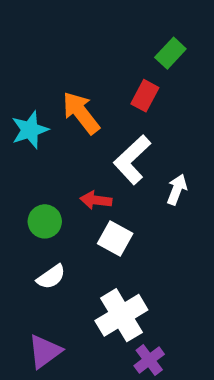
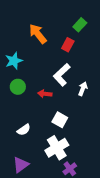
orange arrow: (81, 113) -> (38, 34), moved
green circle: (45, 221) -> (18, 87), moved
white square: (115, 239) -> (60, 120), moved

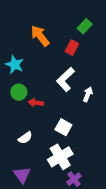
cyan star: (14, 61) -> (15, 65), turned -30
red arrow: (45, 94) -> (36, 103), moved
purple triangle: (21, 165) -> (22, 175), turned -30

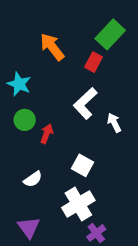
green rectangle: (85, 26) -> (110, 34), size x1.5
white arrow: (88, 94) -> (114, 123), turned -48
red arrow: (36, 103) -> (47, 134), turned 104

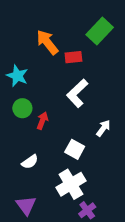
red rectangle: (94, 62) -> (73, 57), moved, turned 56
white arrow: (114, 123) -> (103, 128), moved, turned 63

